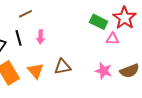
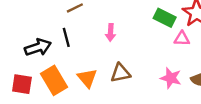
pink arrow: (41, 37) -> (111, 33), moved

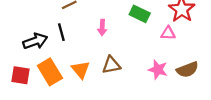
green rectangle: (165, 18) -> (140, 14), moved

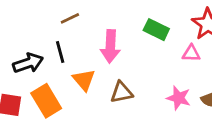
pink arrow: (102, 28) -> (110, 46), size x1.6
orange triangle: (81, 70) -> (84, 80), moved

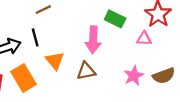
pink arrow: (110, 46) -> (93, 40), moved
pink star: (179, 98) -> (134, 76), turned 30

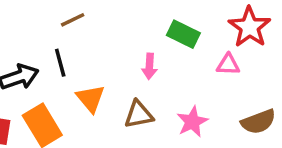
pink arrow: (93, 40) -> (149, 66), size x0.6
pink star: (134, 76) -> (192, 122), moved

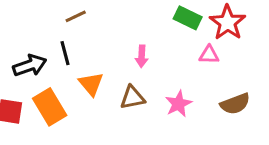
green rectangle: (183, 34) -> (188, 18), moved

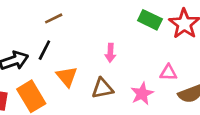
black line: (65, 53) -> (44, 50), turned 42
pink triangle: (209, 55) -> (168, 73), moved

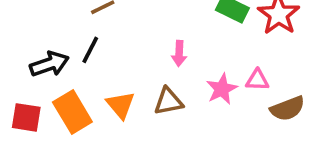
orange triangle: (67, 77) -> (120, 105), moved
pink star: (142, 94) -> (222, 89), moved

